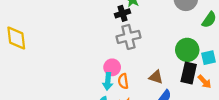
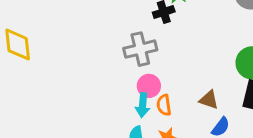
gray cross: (128, 37) -> (140, 49), moved

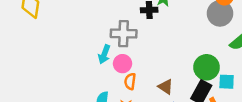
cyan arrow: (143, 105) -> (104, 54), moved

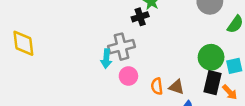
cyan arrow: (104, 54) -> (106, 59), moved
orange semicircle: (130, 81) -> (157, 86), moved

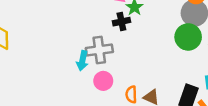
green circle: (211, 57) -> (188, 37), moved

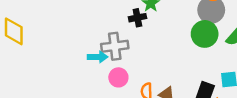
cyan arrow: (82, 61) -> (98, 57), turned -102

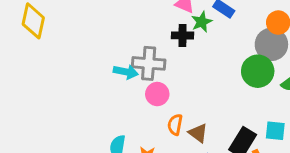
pink circle: (118, 77) -> (157, 94), moved

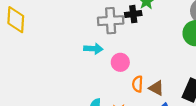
gray cross: (149, 63) -> (111, 21), moved

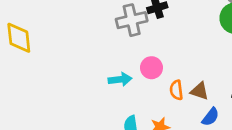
cyan arrow: (93, 49) -> (120, 79), moved

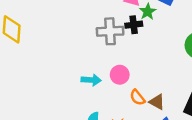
orange semicircle: (176, 90) -> (137, 97), turned -42

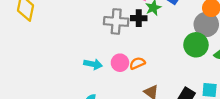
orange semicircle: (137, 97) -> (137, 63), moved, turned 98

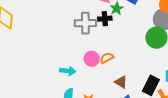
cyan arrow: (93, 64) -> (68, 71), moved

